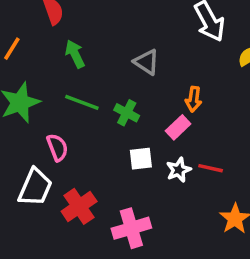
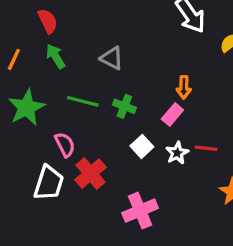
green arrow: (75, 54) -> (56, 56), moved
gray triangle: (147, 62) -> (112, 58), moved
white square: (141, 159) -> (142, 146), turned -30
red cross: (79, 206) -> (90, 174), moved

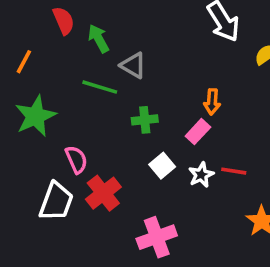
green arrow: (56, 56) -> (99, 39), moved
green line: (83, 101) -> (100, 87), moved
green cross: (124, 106) -> (145, 120), turned -30

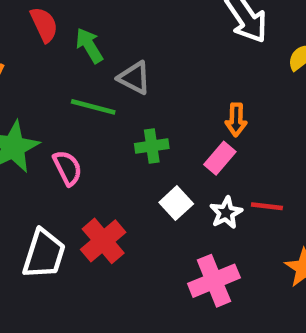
pink semicircle: (76, 159) -> (68, 168), moved
pink cross: (157, 237) -> (214, 281), moved

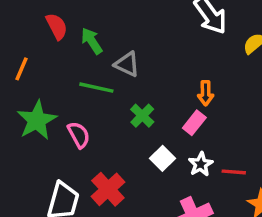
green cross: (152, 146) -> (142, 116), turned -35
red line: (267, 206) -> (234, 172), moved

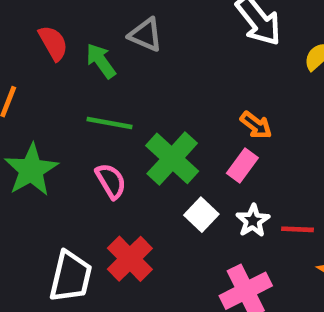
gray triangle: (127, 64) -> (146, 35), moved
orange arrow: (206, 93) -> (256, 125), turned -50
green cross: (142, 116) -> (172, 158), size x1.6
pink semicircle: (79, 135) -> (111, 181), moved

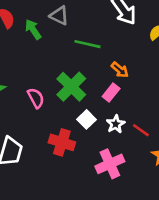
green line: (109, 123) -> (88, 44), moved
red line: (298, 229) -> (141, 130), turned 30
red cross: (130, 259) -> (62, 142), moved, turned -30

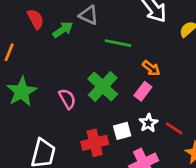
green arrow: (33, 29) -> (63, 30), turned 90
white square: (86, 119) -> (122, 131), moved, turned 30
red cross: (62, 142) -> (95, 143), turned -30

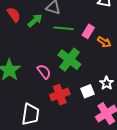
green line: (118, 43) -> (64, 28), moved
pink rectangle: (143, 91) -> (88, 31), moved
red cross: (95, 143) -> (60, 95), moved

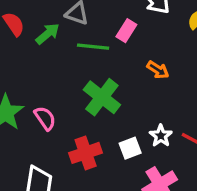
pink rectangle: (88, 31) -> (126, 31), moved
pink semicircle: (44, 72) -> (45, 118), moved

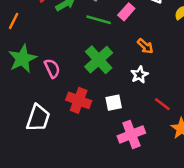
white star: (161, 136) -> (139, 75), moved
red cross: (86, 153) -> (79, 100), turned 30

